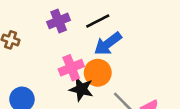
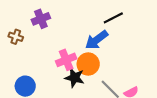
purple cross: (59, 21) -> (41, 19), moved
black line: (98, 21) -> (113, 18), moved

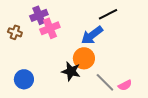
pink cross: (66, 60) -> (50, 28), moved

